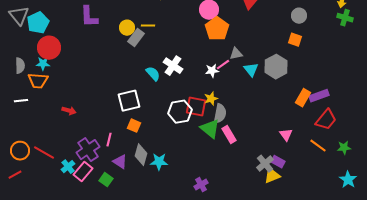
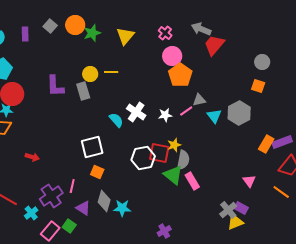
purple L-shape: (89, 17) -> (55, 86), moved
gray rectangle: (136, 38) -> (83, 91), moved, turned -54
white star: (212, 71) -> (165, 115), moved
pink rectangle: (83, 172) -> (50, 231), moved

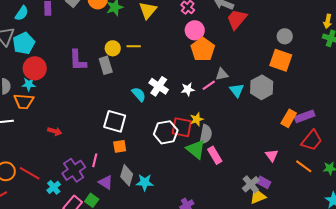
orange square: (258, 86) -> (281, 60), size x1.6
white square: (92, 147) -> (115, 121), turned 30
orange square: (97, 172) -> (120, 146), turned -32

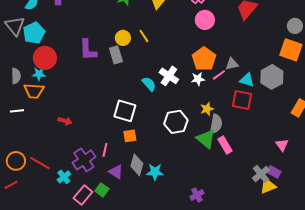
yellow line: (134, 46) -> (144, 36), turned 56
orange pentagon: (203, 49) -> (204, 59), moved
cyan triangle: (237, 90) -> (247, 80), turned -35
red square: (182, 127) -> (242, 100), moved

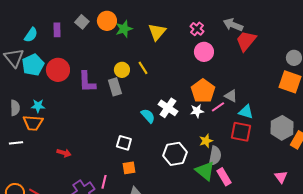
red circle: (45, 58) -> (58, 70), moved
gray triangle: (232, 64) -> (231, 96), turned 40
gray hexagon: (272, 77) -> (282, 128), moved
white square: (125, 111) -> (124, 143), size x0.7

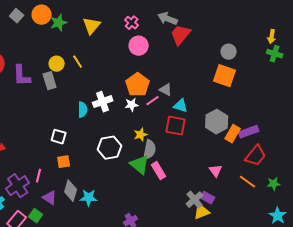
white cross: (168, 108) -> (103, 102), turned 36
cyan semicircle: (148, 116) -> (83, 110), turned 42

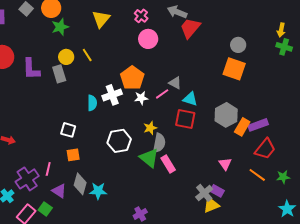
green star: (59, 23) -> (60, 27), moved
orange pentagon: (138, 85) -> (132, 78), moved

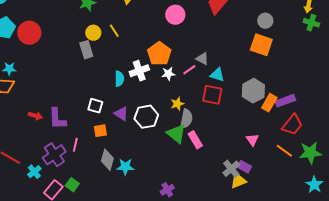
purple L-shape: (31, 69) -> (57, 119), moved
green star: (283, 177) -> (310, 153), size x1.6
purple triangle: (59, 191) -> (121, 114), moved

